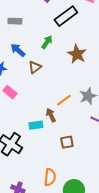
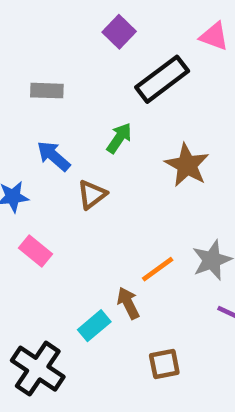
cyan rectangle: (36, 125) -> (94, 326), turned -32

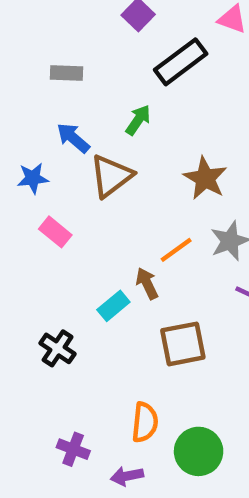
brown star: (187, 165) -> (205, 178), moved
brown triangle: (92, 195) -> (111, 176), size x1.5
brown square: (164, 364) -> (183, 344), size x1.5
black cross: (38, 369) -> (57, 348), size x0.7

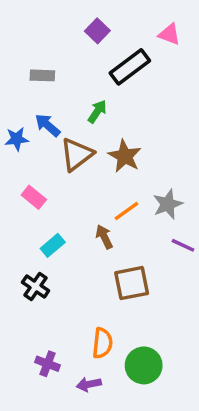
blue star: (33, 178) -> (17, 139), moved
brown star: (205, 178) -> (125, 156), moved
cyan rectangle: (113, 306) -> (53, 245), moved

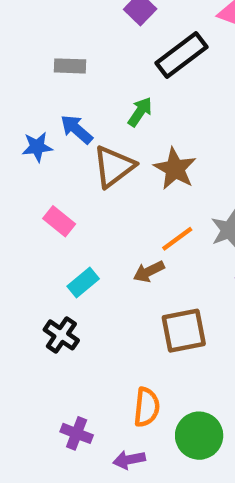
brown arrow: (104, 237) -> (149, 272), turned -90

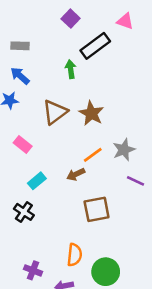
gray rectangle: (70, 66) -> (20, 46), moved
green arrow: (140, 112) -> (71, 69), moved, turned -42
blue arrow: (77, 129) -> (20, 76), moved

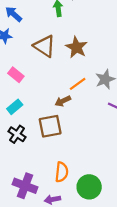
brown triangle: (55, 112) -> (44, 46), turned -50
cyan rectangle: (37, 181) -> (15, 107), moved
brown square: (97, 209) -> (50, 126), moved
purple cross: (33, 270) -> (25, 186), size x1.5

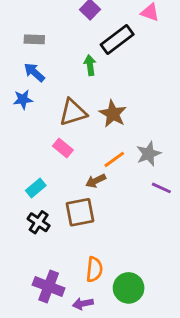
brown triangle: (44, 46) -> (73, 112), turned -50
pink rectangle: (16, 75) -> (63, 148), moved

